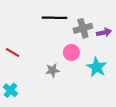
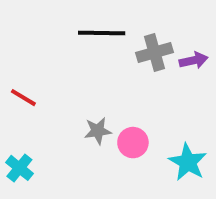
pink circle: (71, 52) -> (133, 143), moved
cyan star: (97, 67) -> (188, 162), moved

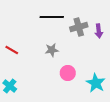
purple arrow: (194, 60) -> (99, 31), turned 96
gray star: (98, 131) -> (52, 50), moved

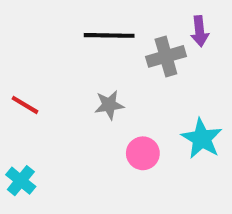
purple arrow: (99, 31) -> (200, 31), moved
cyan star: (96, 83) -> (202, 139), moved

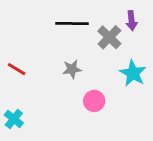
gray cross: (166, 56) -> (109, 37), turned -30
cyan star: (202, 139) -> (133, 73), moved

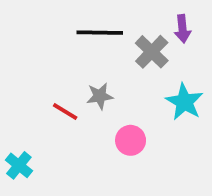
red line: (17, 69) -> (65, 111), moved

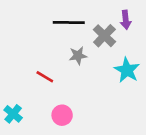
gray star: (100, 96) -> (78, 56), moved
pink circle: (131, 140) -> (62, 115), moved

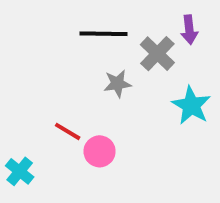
red line: (45, 77) -> (68, 131), moved
pink circle: (62, 115) -> (100, 151), moved

